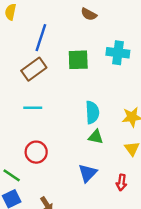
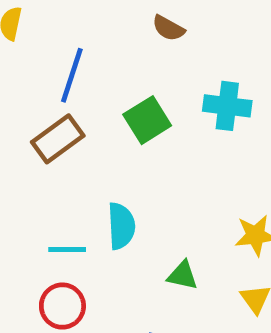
green square: (78, 60) -> (147, 120), turned -30
cyan line: (33, 108) -> (67, 250), moved
cyan semicircle: (92, 112) -> (121, 226), moved

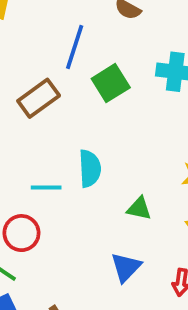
blue line: (72, 75) -> (75, 47), moved
red circle: (62, 306) -> (21, 233), moved

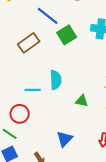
blue line: (75, 47) -> (48, 16), turned -70
blue triangle: (126, 267) -> (65, 139), moved

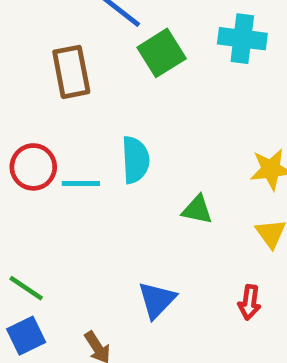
brown rectangle: (29, 43) -> (71, 72), turned -65
red circle: (20, 114) -> (33, 167), moved

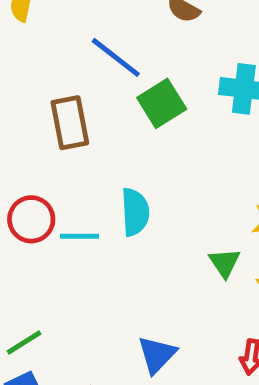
green triangle: (197, 210) -> (224, 263), moved, turned 44
green line: (26, 288) -> (24, 343), turned -66

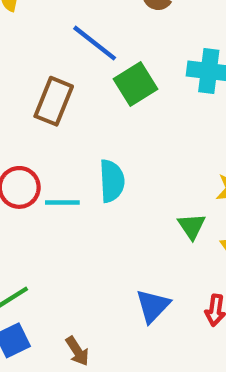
brown rectangle: (70, 123) -> (54, 101), turned 33
blue triangle: (157, 355) -> (153, 306), moved

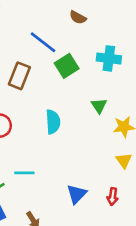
cyan line: (62, 202) -> (24, 173), moved
green triangle: (192, 226) -> (99, 106), moved

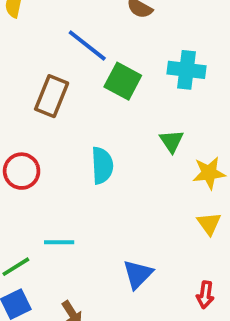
green square: (67, 66) -> (123, 81), turned -30
red arrow: (113, 196) -> (205, 295), moved

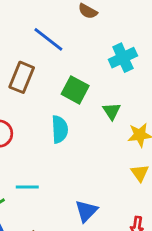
cyan cross: (187, 70) -> (123, 58), turned -32
green square: (123, 81) -> (75, 90), moved

